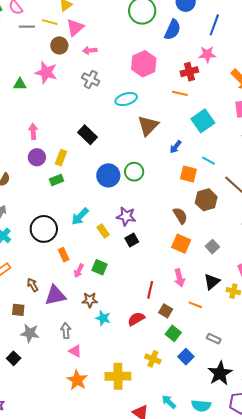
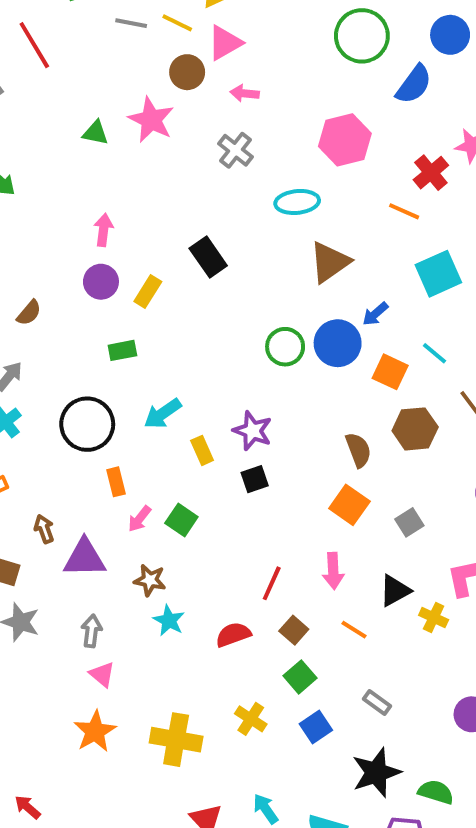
red cross: (189, 72) -> (431, 173), turned -36
blue circle: (108, 175) -> (338, 343), moved
green rectangle: (56, 180) -> (122, 350), moved

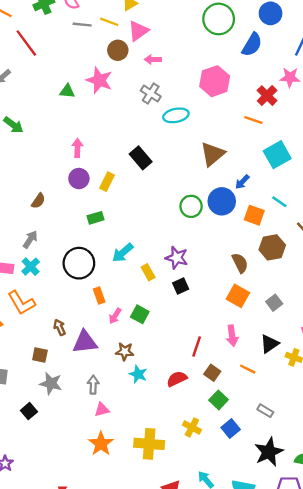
cyan ellipse: (297, 202) -> (176, 115), moved
pink triangle: (102, 674) -> (102, 410), turned -49

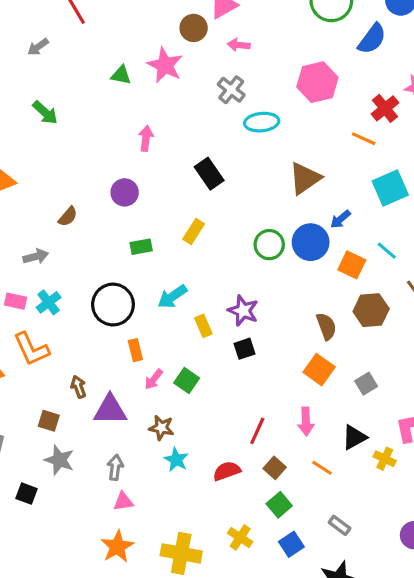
pink arrow: (77, 148) -> (146, 138), moved
yellow rectangle: (107, 182) -> (194, 232), moved
gray arrow: (30, 239) -> (36, 256), moved, turned 36
black square: (29, 411) -> (27, 494), turned -35

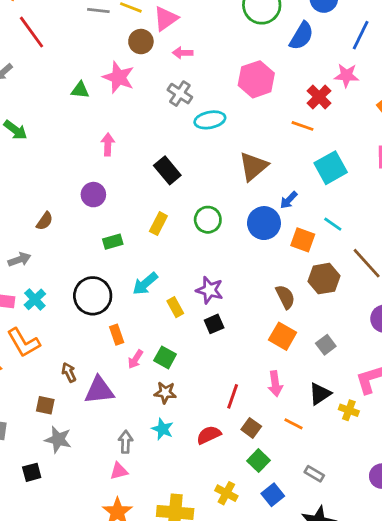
green circle: (269, 245) -> (208, 220), moved
brown star: (161, 428) -> (165, 393), moved
gray arrow: (115, 467) -> (126, 442), moved
black square: (27, 494) -> (32, 472), turned -30

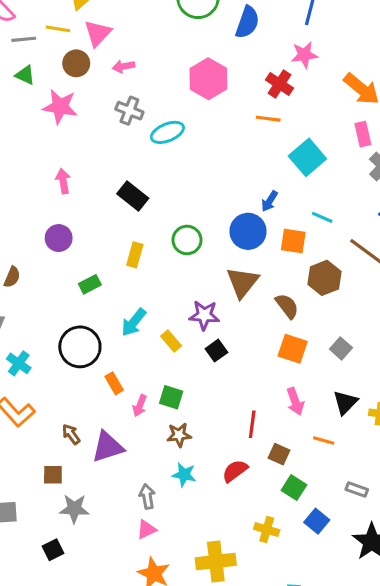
green triangle: (80, 90) -> (25, 75), moved, turned 30
brown triangle: (253, 166) -> (242, 282), moved

